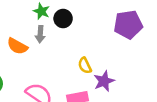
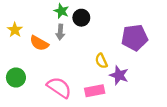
purple pentagon: (128, 25) -> (135, 38), moved
purple star: (104, 81) -> (119, 75), turned -30

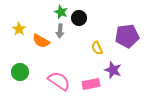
yellow semicircle: (101, 61) -> (97, 48), moved

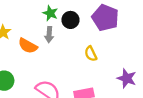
purple pentagon: (127, 36) -> (105, 18), moved, turned 30
purple star: (113, 70) -> (127, 78), moved

